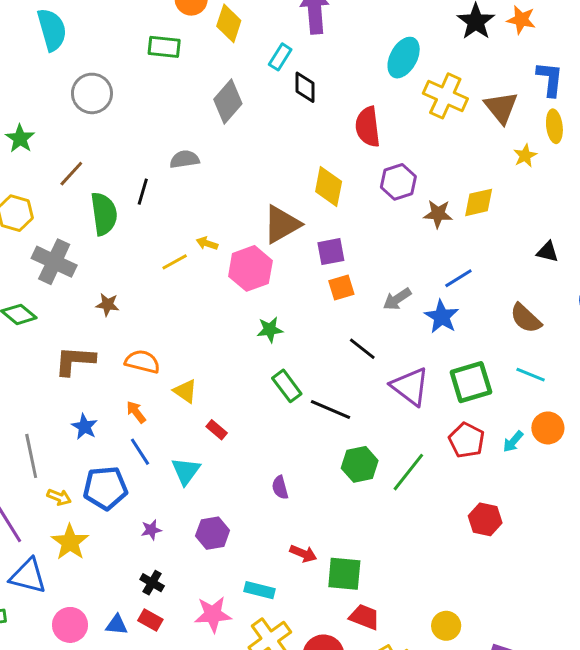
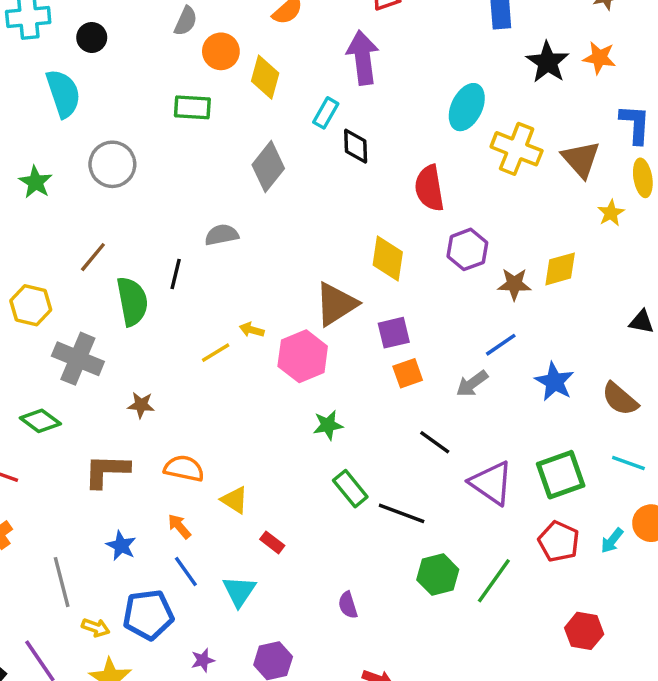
green star: (20, 139) -> (36, 182), moved
blue line: (458, 278) -> (501, 345), moved
blue star: (442, 317) -> (554, 382), moved

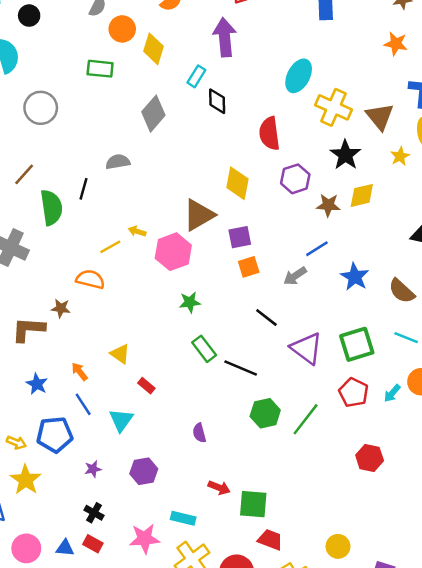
black star: (548, 62) -> (345, 155), moved
brown star: (141, 405) -> (61, 308), moved
orange semicircle: (184, 468) -> (90, 279), moved

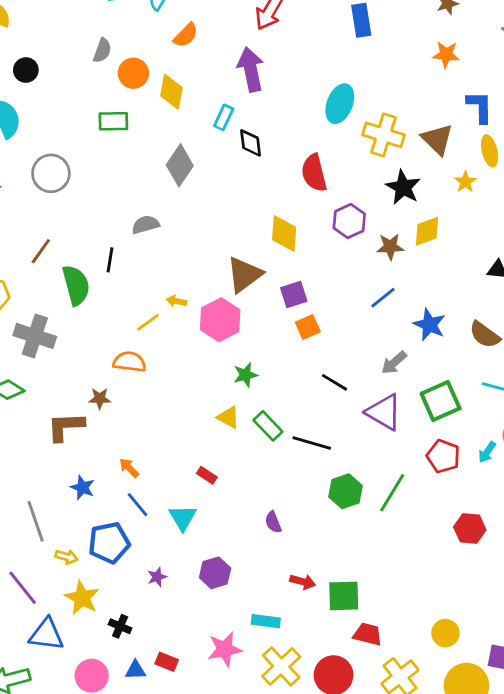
gray arrow: (295, 276) -> (394, 363), moved
yellow triangle: (120, 354) -> (228, 417), moved
black cross: (94, 513) -> (120, 626), moved

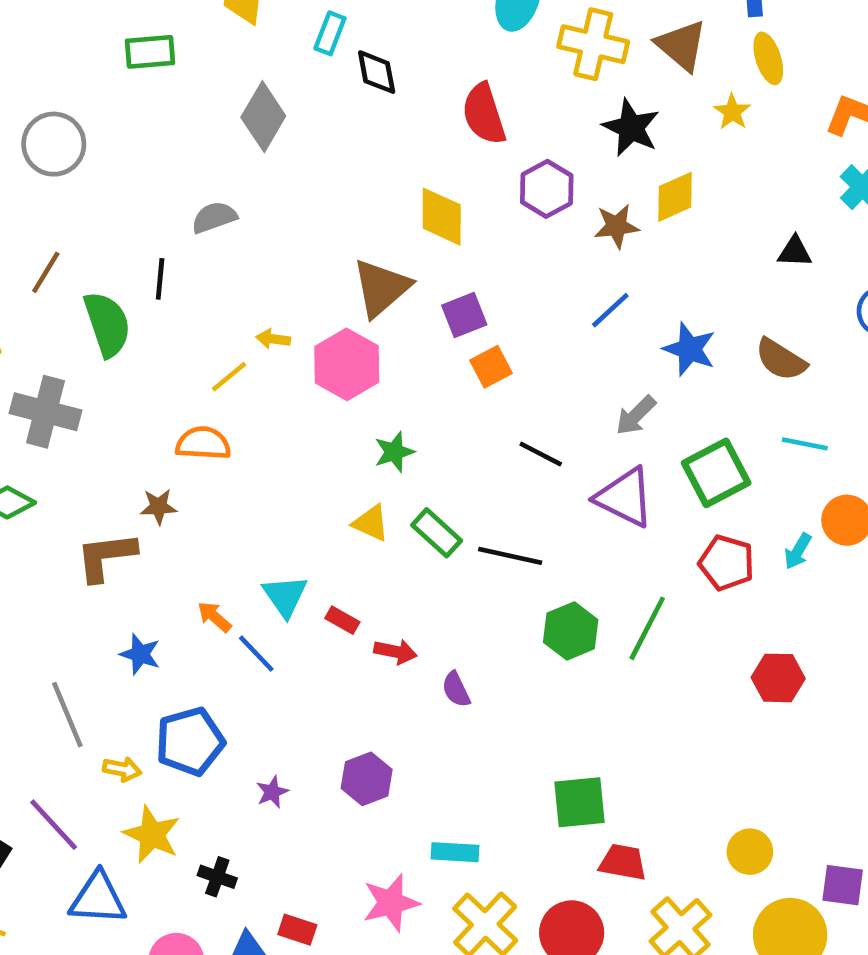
blue line: (137, 505) -> (256, 654), moved
cyan triangle: (183, 518) -> (285, 596), moved
red arrow: (303, 582) -> (396, 652), moved

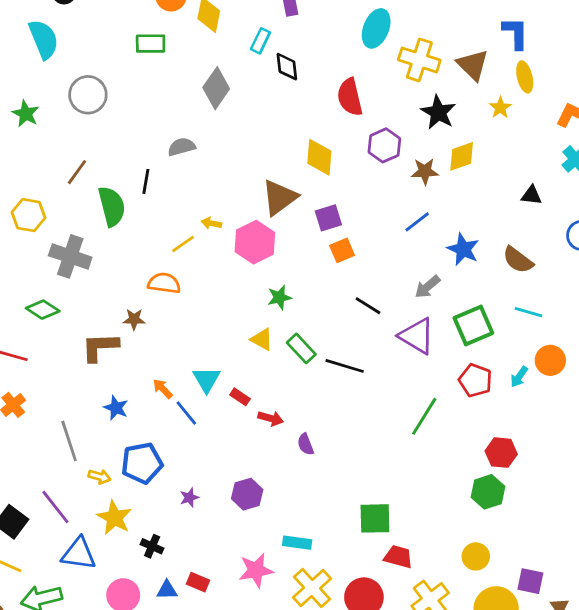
green hexagon: (571, 631) -> (488, 492), moved

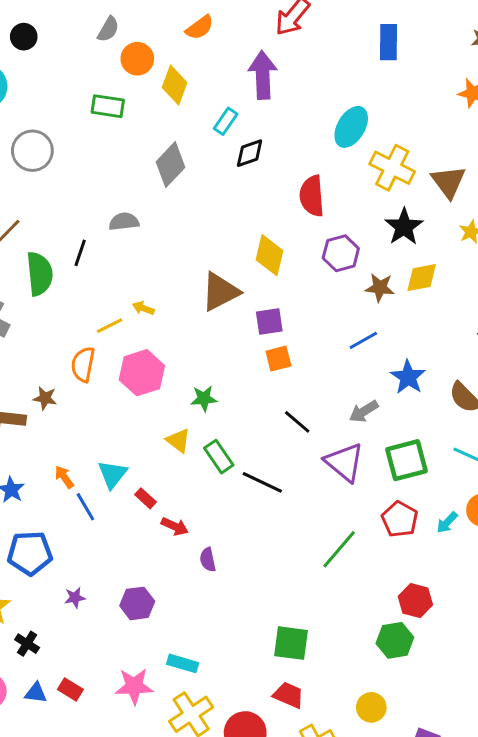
black diamond: (287, 67) -> (250, 153), turned 68
pink hexagon: (255, 242) -> (142, 373), moved
orange semicircle: (164, 283) -> (83, 364), turned -96
green square: (375, 518) -> (291, 643), moved

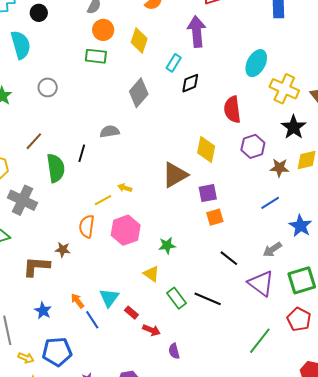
orange circle: (137, 59) -> (103, 30), moved
gray circle: (32, 151) -> (48, 87), size x0.7
green rectangle: (219, 457) -> (177, 298), moved

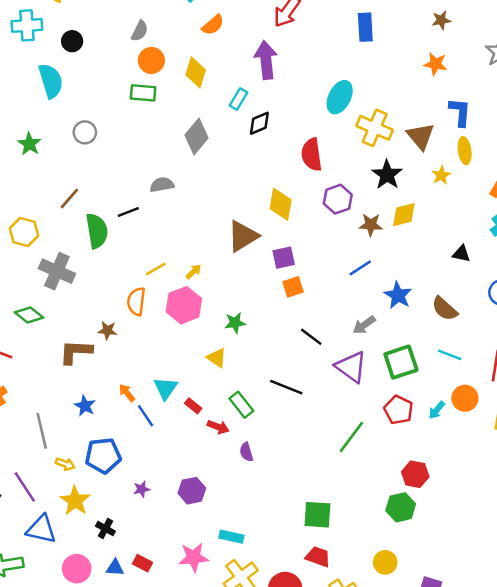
black line: (82, 153) -> (128, 212), turned 54
yellow arrow: (125, 188) -> (194, 272), moved, turned 120
green rectangle: (177, 298) -> (241, 405), moved

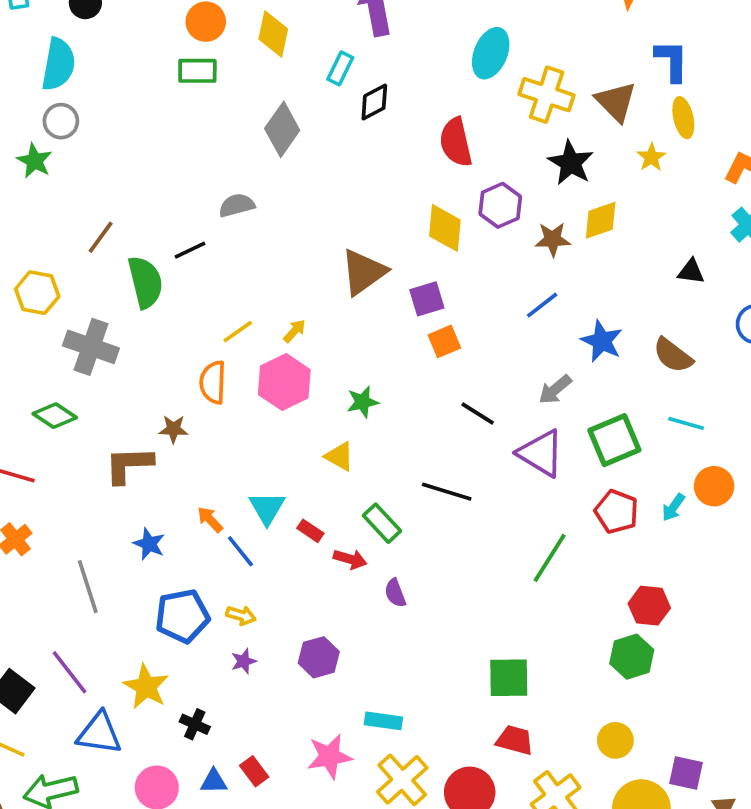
cyan semicircle: (51, 81) -> (58, 64), turned 32
gray circle: (85, 132) -> (61, 121), moved
yellow diamond: (281, 204) -> (445, 228), moved
yellow arrow: (65, 464) -> (241, 615), moved
red rectangle: (143, 563) -> (254, 771), turned 30

